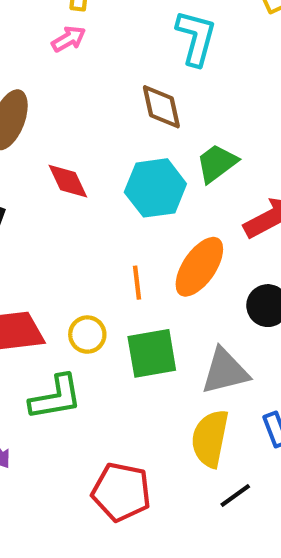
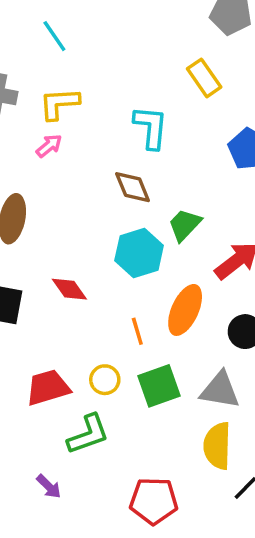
red diamond: (68, 181) -> (69, 289), moved
gray triangle: (225, 371) -> (220, 390), turned 33

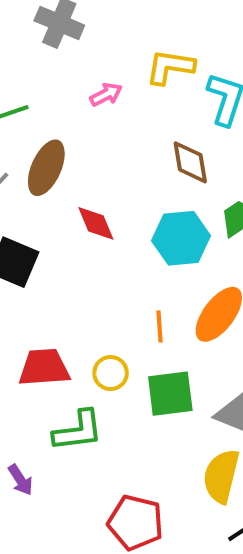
yellow L-shape: (59, 104) -> (170, 67), moved
red diamond: (69, 289) -> (96, 223), moved

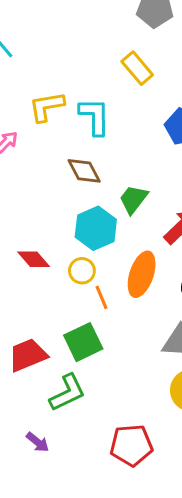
red diamond: (96, 223) -> (34, 259), moved
yellow circle: (111, 373) -> (82, 271), moved
green square: (170, 394) -> (83, 342), moved

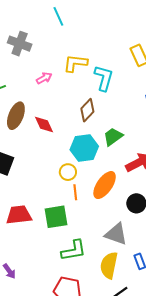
brown diamond: (84, 171) -> (87, 110), turned 55
red diamond: (34, 259) -> (44, 124), moved
green L-shape: (68, 393) -> (74, 251), moved

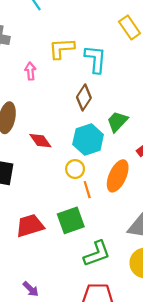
pink arrow: (44, 78) -> (30, 71), turned -56
red diamond: (44, 124) -> (40, 141), moved

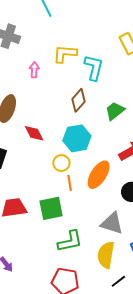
green trapezoid: (117, 121) -> (115, 111), moved

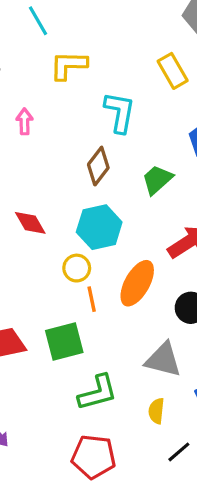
yellow L-shape: (65, 54) -> (68, 65), moved
yellow semicircle: (106, 255) -> (156, 411), size x0.6

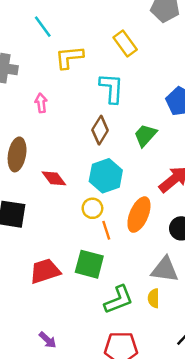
yellow rectangle: (173, 71) -> (125, 44), moved
green square: (64, 341) -> (89, 264), turned 36
yellow semicircle: (156, 411) -> (154, 298), moved

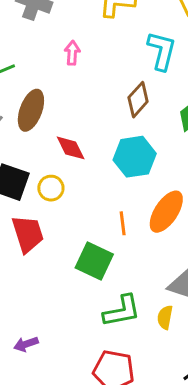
yellow circle: (92, 208) -> (51, 188), moved
red trapezoid: (45, 271) -> (28, 234), moved, turned 80
purple arrow: (48, 340) -> (26, 344), turned 108

